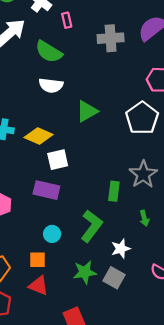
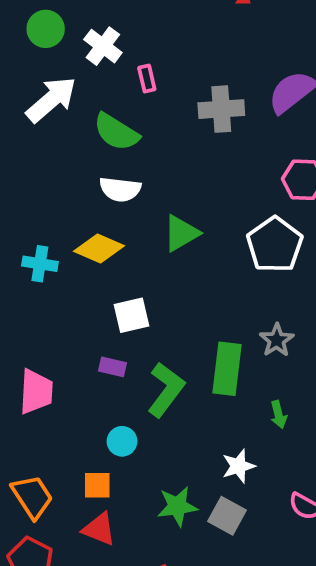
yellow diamond: (39, 136) -> (99, 248), moved
gray star: (143, 174) -> (277, 340), size x0.7
purple rectangle: (46, 190) -> (112, 367), size x0.6
green rectangle: (114, 191) -> (227, 369), size x1.5
green L-shape: (91, 226) -> (166, 390), moved

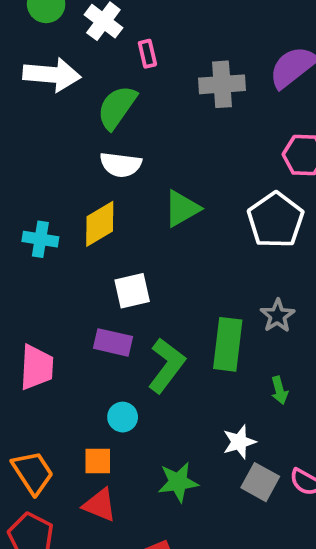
white arrow: (51, 100) -> (52, 75), turned 46
green semicircle: (116, 132) -> (117, 107), turned 93
yellow diamond: (99, 248) -> (100, 224), turned -54
purple rectangle: (112, 367) -> (113, 342), size x1.4
gray square: (227, 516) -> (260, 482), moved

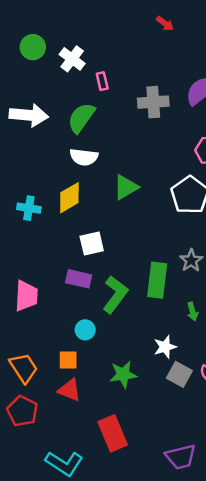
white arrow: (52, 75) -> (29, 115), moved

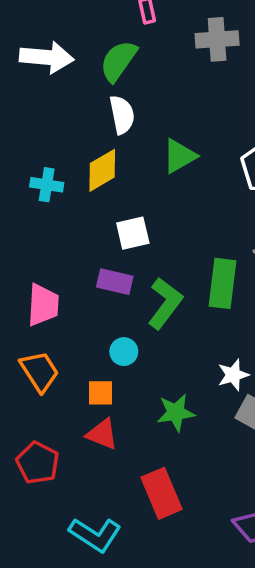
white semicircle: (84, 157) -> (122, 115), turned -108
orange trapezoid: (24, 368) -> (39, 371), moved

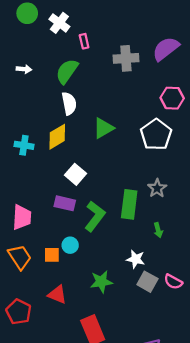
white arrow: (47, 57) -> (24, 69), size x0.5
white square: (133, 233) -> (76, 174), turned -36
white star: (233, 375) -> (136, 259), turned 30
orange square: (100, 393) -> (52, 255), moved

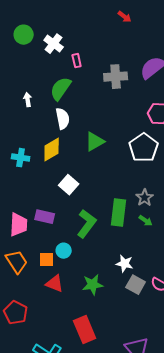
white arrow: (24, 69) -> (28, 100), moved, turned -104
purple rectangle: (65, 203) -> (45, 217), moved
green arrow: (158, 230) -> (146, 221), moved, turned -40
red triangle: (57, 295) -> (55, 284), moved

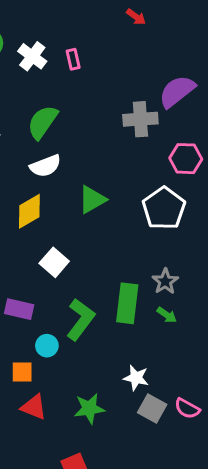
pink rectangle: (77, 61) -> (73, 59), moved
gray cross: (116, 77) -> (140, 119), moved
white semicircle: (63, 119) -> (45, 166), turned 80
cyan circle: (64, 251) -> (47, 346), moved

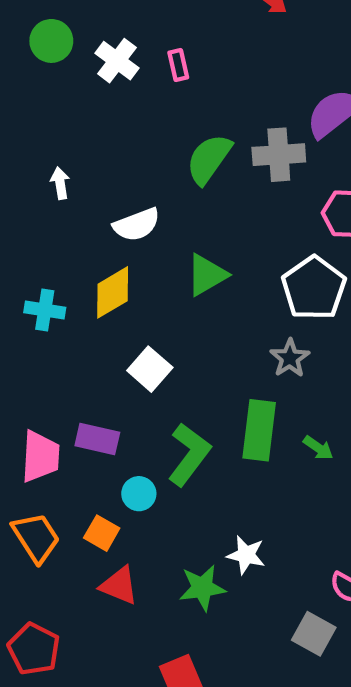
green semicircle: (43, 122) -> (209, 159), moved
gray star: (165, 281) -> (290, 358), moved
orange square: (22, 372) -> (102, 533), turned 30
white star: (136, 378) -> (246, 555), moved
gray square: (152, 408) -> (314, 634), moved

